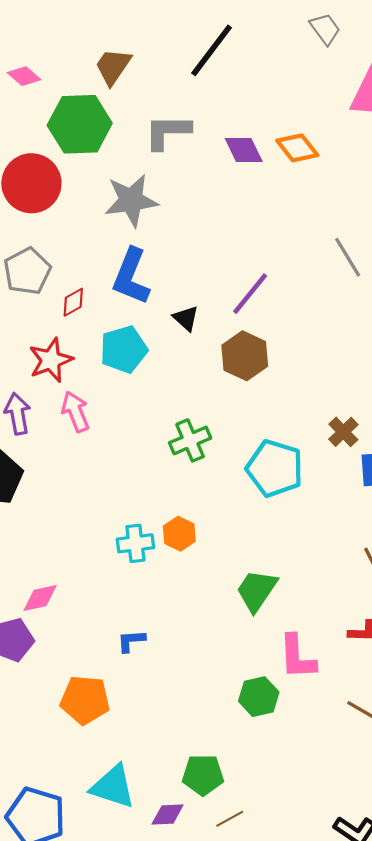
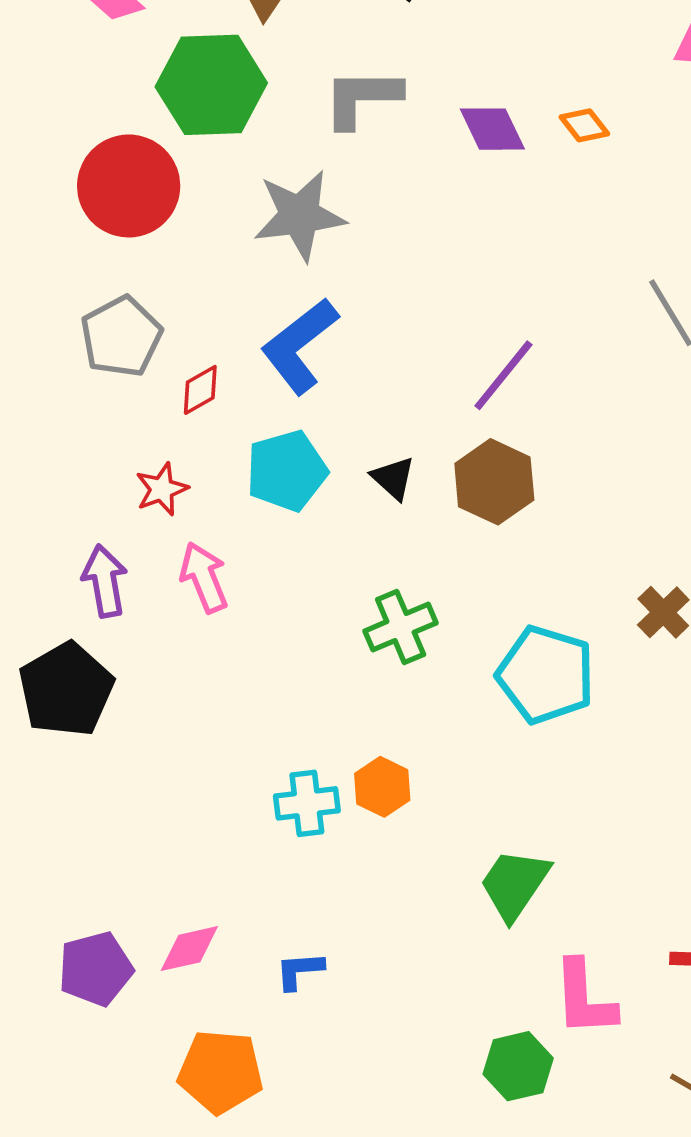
orange diamond: (297, 148) -> (584, 125), size x0.7
blue L-shape: (131, 276) -> (300, 346), turned 30
black triangle: (186, 318) -> (393, 478), moved
red star: (51, 360) -> (162, 489), size x0.7
pink diamond: (40, 598) -> (189, 949), moved

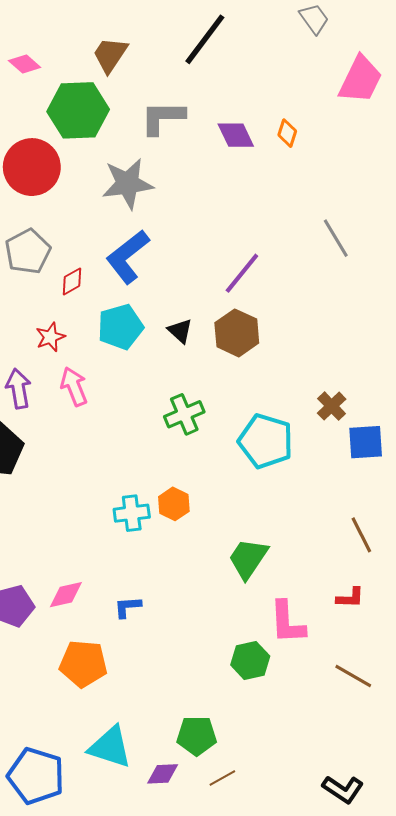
orange diamond: (584, 125) -> (287, 133), turned 56

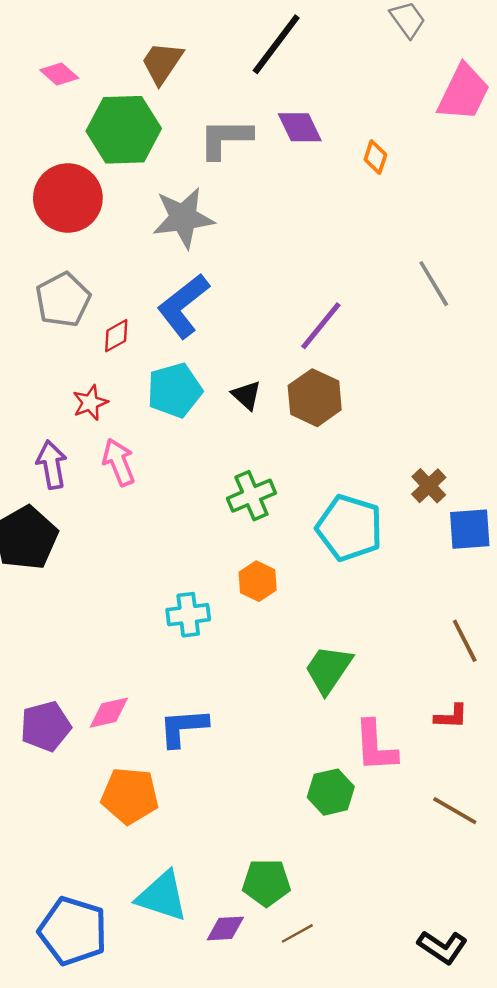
purple diamond: (236, 135) -> (300, 127), moved
orange hexagon: (174, 504) -> (258, 581), moved
blue L-shape: (128, 607) -> (183, 728), size x1.5

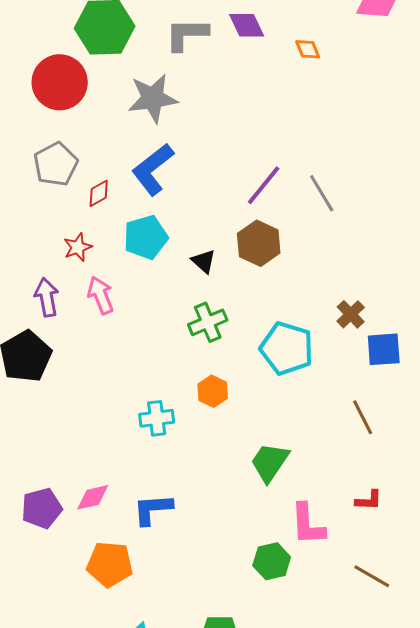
orange diamond: (375, 157) -> (308, 49), turned -40
gray line: (434, 284) -> (322, 193), moved
black triangle: (246, 395) -> (204, 261), moved
brown line: (465, 641) -> (363, 417), moved

